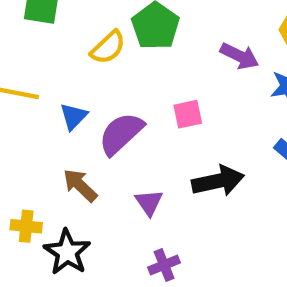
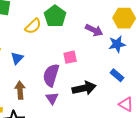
purple semicircle: (121, 134) -> (51, 75), moved, turned -30
brown arrow: (80, 185) -> (20, 90), turned 42

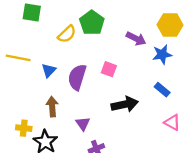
pink square: (70, 57) -> (109, 69), turned 32
purple semicircle: (51, 75) -> (77, 77), moved
purple triangle: (52, 98) -> (83, 124), moved

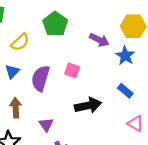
yellow semicircle: (67, 34) -> (20, 42), moved
blue star: (162, 54) -> (125, 56), turned -30

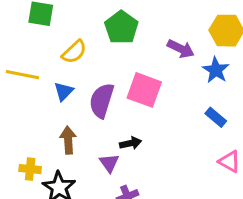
pink square: (72, 70) -> (144, 90), size x1.6
black arrow: (88, 105) -> (131, 143), moved, size x0.6

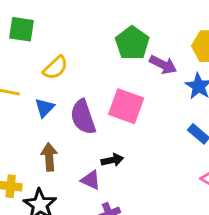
green pentagon: (121, 27) -> (132, 43), moved
purple semicircle: (102, 101) -> (83, 117), turned -36
purple triangle: (109, 163) -> (91, 180), turned -30

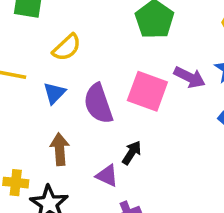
purple arrow: (163, 65) -> (190, 77), moved
black arrow: (112, 160) -> (132, 153), turned -45

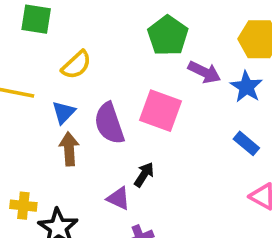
purple arrow: (190, 77) -> (204, 72), moved
brown arrow: (60, 149) -> (69, 149), moved

